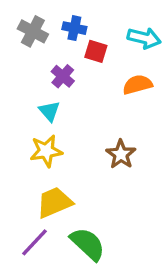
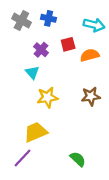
red square: (96, 51) -> (68, 44), moved, turned -32
yellow star: (46, 151) -> (47, 97), moved
brown star: (121, 154) -> (91, 96), moved, turned 30
green semicircle: (88, 244) -> (78, 159), moved, size x0.7

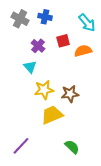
cyan arrow: (94, 25) -> (87, 23), turned 36
brown star: (91, 96) -> (70, 94), moved
yellow trapezoid: (36, 132) -> (52, 115), moved

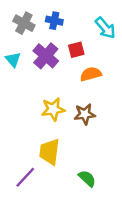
purple cross: (38, 46) -> (46, 56), size x1.5
orange semicircle: (83, 51) -> (91, 74), moved
cyan triangle: (30, 67) -> (13, 59), moved
yellow trapezoid: (52, 115) -> (49, 152), moved, turned -60

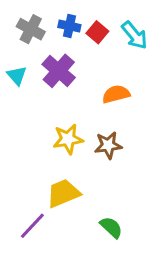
red square: (76, 50) -> (97, 32), moved, turned -35
yellow trapezoid: (49, 152) -> (63, 193), turned 60

